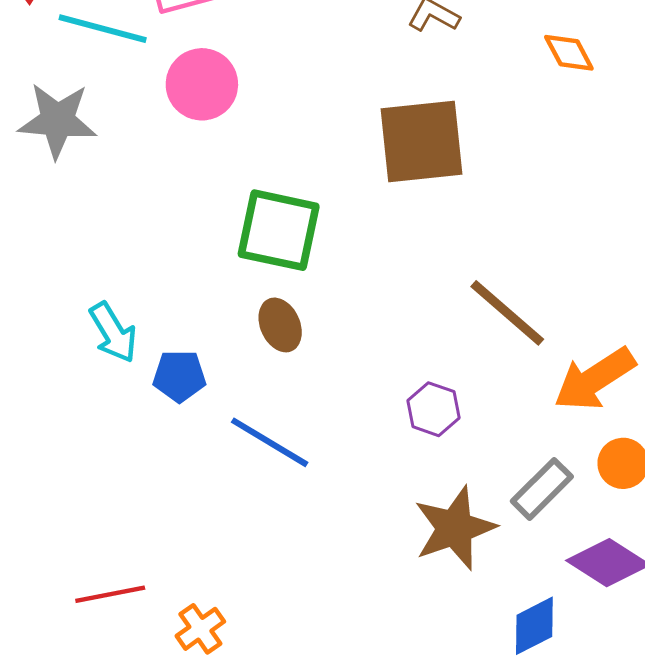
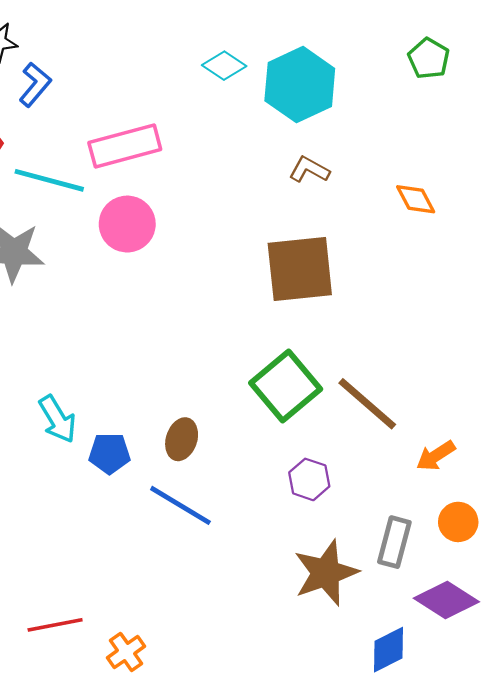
green square: (279, 230) -> (286, 386), moved, turned 38
brown ellipse: (280, 325) -> (182, 439), moved, turned 42
orange arrow: (595, 379) -> (436, 456), size x0.6
gray rectangle: (542, 489) -> (394, 542), turned -30

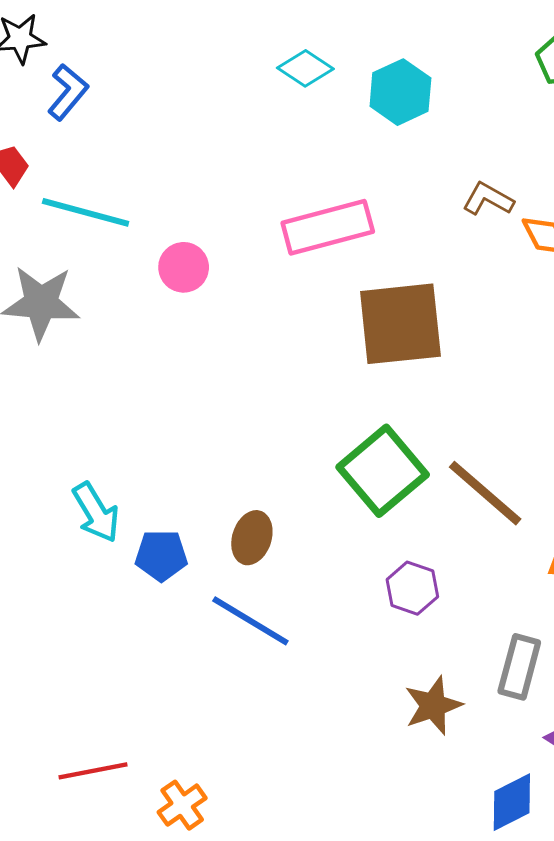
cyan hexagon: (300, 85) -> (400, 92), size x0.7
pink rectangle: (125, 146) -> (328, 227), moved
brown L-shape: (309, 170) -> (488, 199), moved
pink circle: (127, 224) -> (184, 267), size x0.7
brown star: (326, 573) -> (433, 706), size x0.7

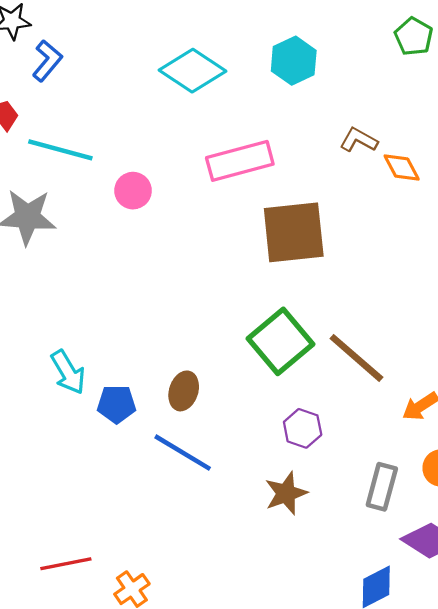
cyan diamond: (305, 68) -> (192, 71), moved, size x1.6
brown star: (433, 706) -> (286, 493), moved

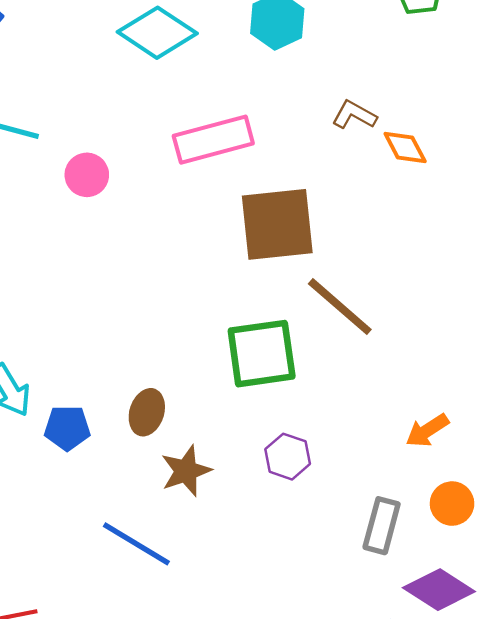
green square: (281, 341) -> (262, 354), turned 32
brown line: (356, 358) -> (340, 307), moved
blue line: (183, 453) -> (136, 544), moved
brown star: (286, 493) -> (186, 471), moved

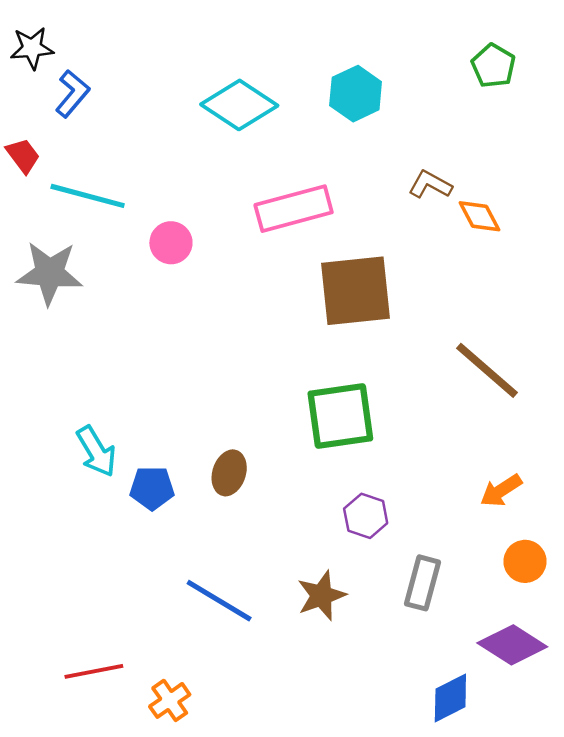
brown line: (340, 307) -> (487, 370), moved
brown star: (186, 471) -> (321, 596), moved
gray rectangle: (382, 526) -> (423, 583), moved

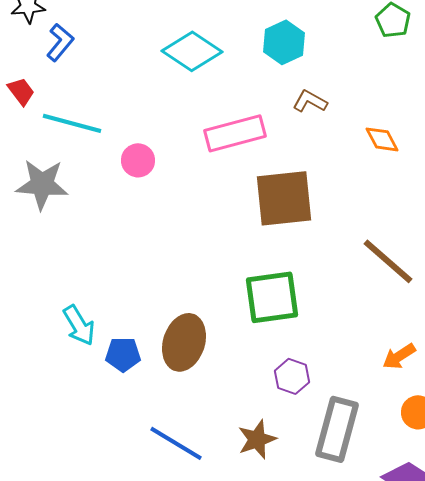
brown L-shape: (430, 185) -> (310, 101), moved
brown ellipse: (229, 473) -> (184, 342), size x1.6
gray rectangle: (423, 583) -> (337, 429), size x1.5

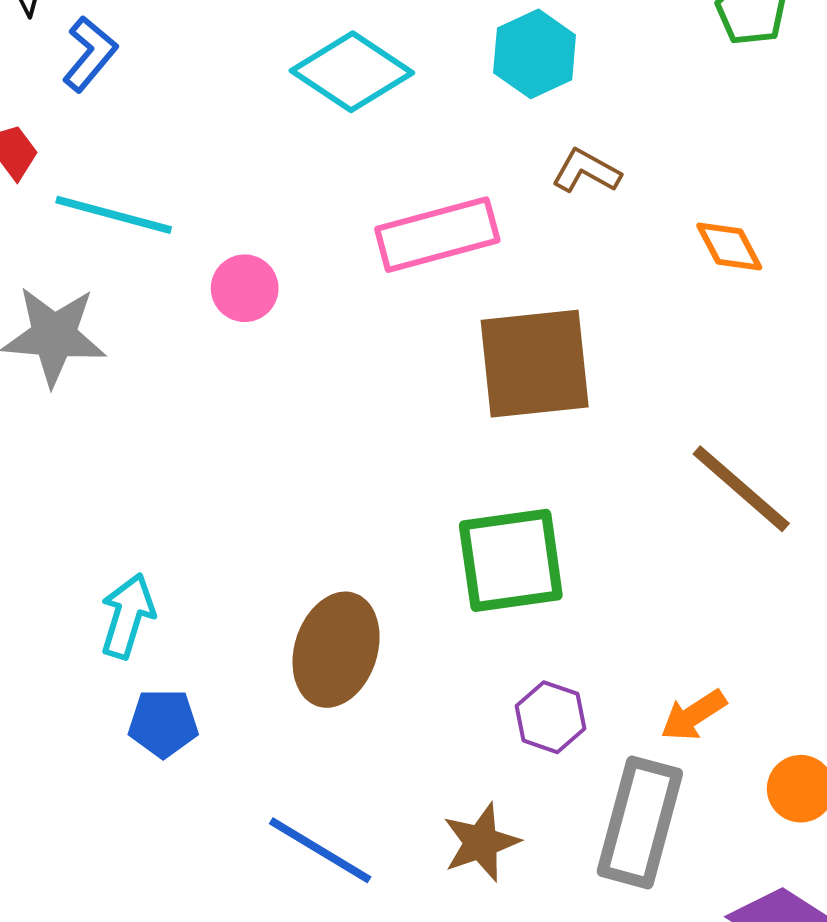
cyan arrow: (79, 325) -> (127, 616), turned -132
blue pentagon: (123, 354) -> (163, 723), moved
orange arrow: (399, 356) -> (693, 715), moved

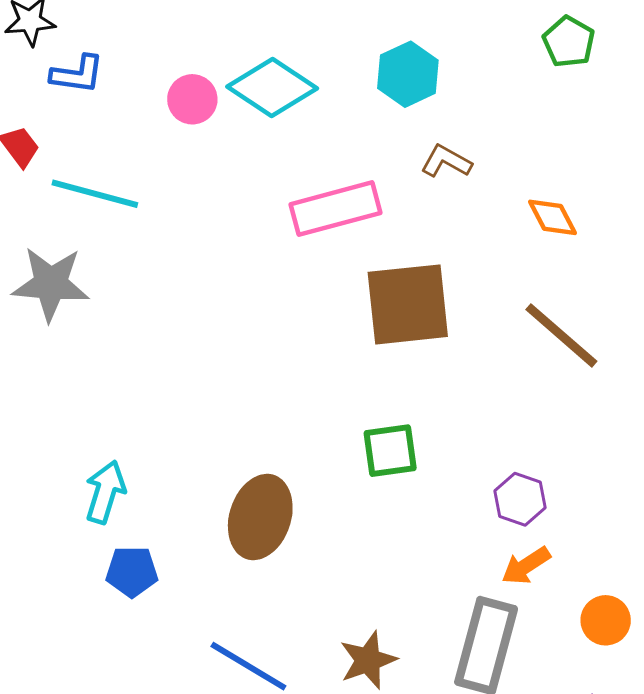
blue L-shape: (90, 54) -> (77, 74), turned 58
pink circle: (245, 288) -> (192, 99), moved
brown line: (741, 489) -> (561, 335), moved
green square: (511, 560) -> (390, 451), size x0.7
purple hexagon: (550, 717) -> (520, 499), moved

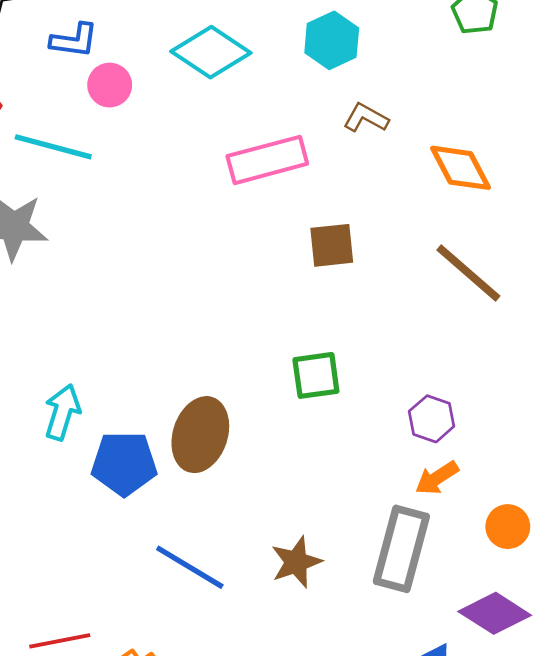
blue L-shape: (77, 74) -> (74, 40), moved
pink circle: (192, 99) -> (110, 85), moved
orange diamond: (552, 217) -> (460, 168), size x1.4
brown square: (408, 304) -> (332, 245), size x0.6
blue pentagon: (132, 572) -> (124, 463), moved, size x1.4

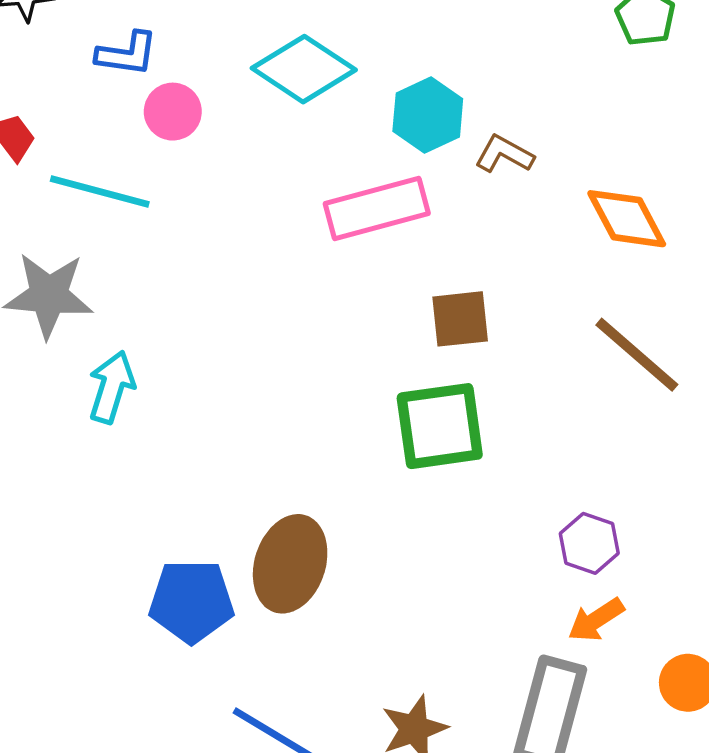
cyan hexagon: (332, 40) -> (428, 115), moved
green square: (316, 375) -> (440, 426), moved, size x1.4
cyan arrow: (62, 412) -> (112, 387), moved

